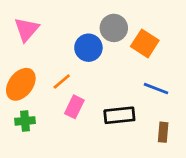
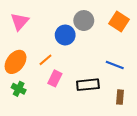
orange square: (145, 43) -> (119, 22), moved
green cross: (25, 121) -> (19, 89), turned 32

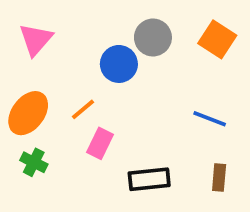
black rectangle: (88, 85) -> (149, 179), moved

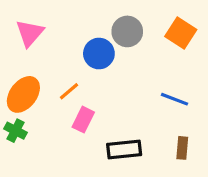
green cross: (34, 162) -> (15, 131), moved

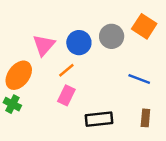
gray circle: (127, 31) -> (112, 36), moved
pink triangle: (30, 33) -> (44, 45), moved
orange line: (69, 91) -> (66, 70), moved

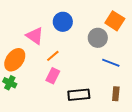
gray circle: (112, 36) -> (98, 38), moved
blue circle: (79, 43) -> (63, 22), moved
pink triangle: (44, 45) -> (35, 36), turned -36

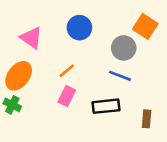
pink triangle: (35, 36) -> (31, 38), moved
blue line: (111, 63) -> (120, 76), moved
black rectangle: (79, 95) -> (106, 106), moved

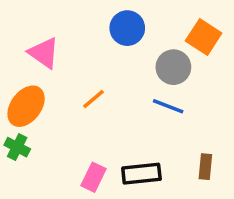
blue circle: (79, 28) -> (127, 28), moved
pink rectangle: (67, 96) -> (94, 177), moved
black rectangle: (106, 106) -> (141, 174), moved

